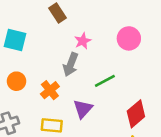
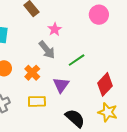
pink circle: (129, 38) -> (99, 15), moved
gray arrow: (71, 65) -> (47, 50), turned -54

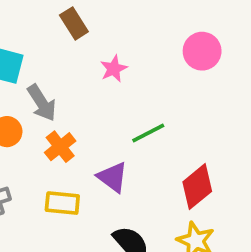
gray arrow: (47, 50) -> (42, 103), moved
purple triangle: (61, 85) -> (112, 177), turned -36

